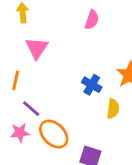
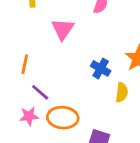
pink triangle: (37, 48) -> (63, 29), moved
orange ellipse: (54, 134) -> (63, 118), turned -40

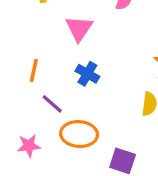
blue cross: (101, 68) -> (87, 74), moved
pink star: (29, 116) -> (29, 146), moved

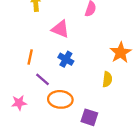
pink triangle: (79, 29) -> (60, 29), turned -42
pink star: (29, 146) -> (19, 103), moved

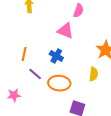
pink triangle: (60, 29) -> (65, 31), moved
orange ellipse: (60, 99) -> (59, 83), moved

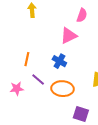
pink triangle: (65, 31) -> (69, 36), turned -48
pink star: (14, 95) -> (17, 89), moved

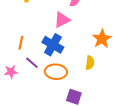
blue cross: (59, 61) -> (53, 45), size x1.5

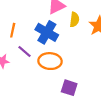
yellow semicircle: (90, 63) -> (74, 20), moved

